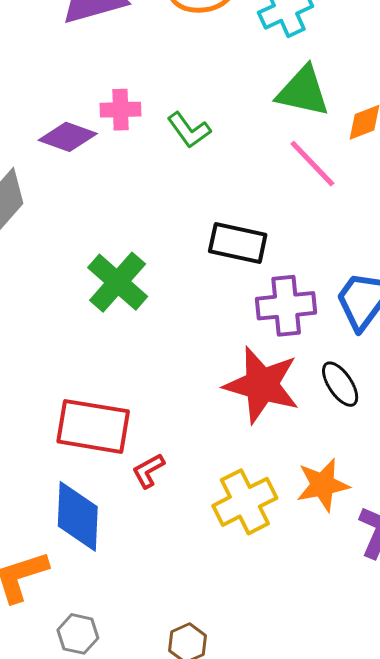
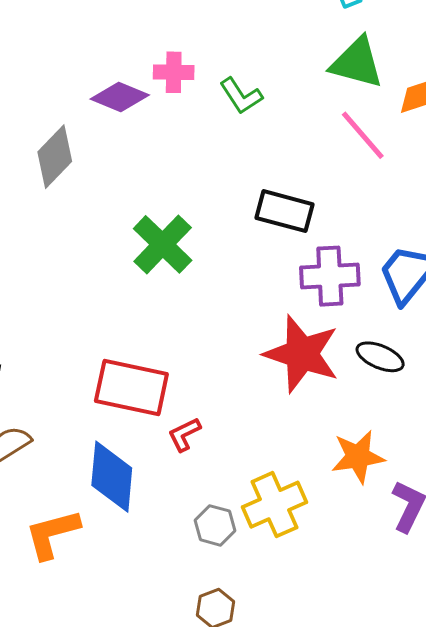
black ellipse: (340, 384) -> (380, 357), turned -36
yellow cross: (245, 502) -> (274, 505), moved
gray hexagon: (78, 634) -> (215, 525), moved

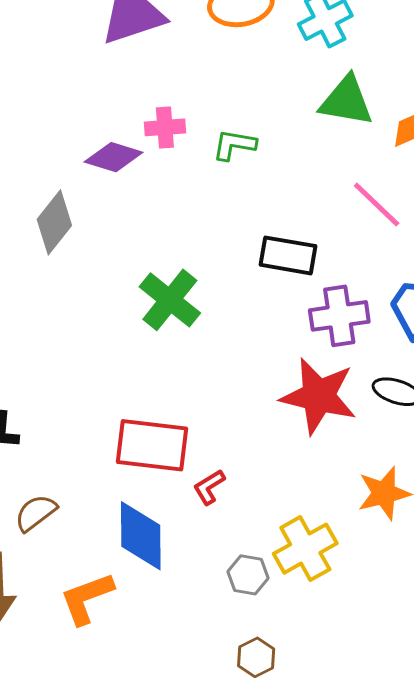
green L-shape: (241, 96) -> (234, 145), turned 138
pink line: (363, 135) -> (377, 205), moved

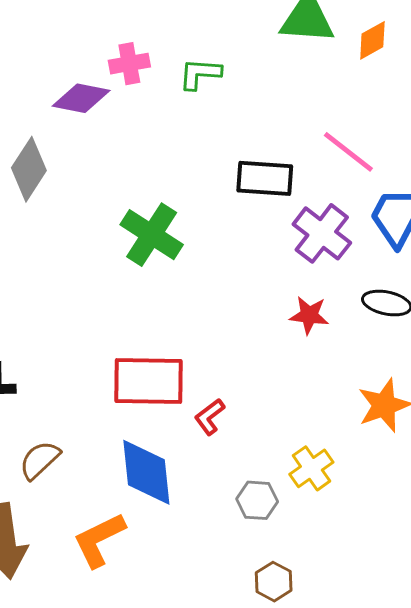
pink line: (377, 205) -> (348, 152), moved
purple cross: (339, 316) -> (322, 233), turned -38
red star: (318, 396) -> (309, 315), size x0.5
yellow cross: (305, 549) -> (311, 468), size x0.7

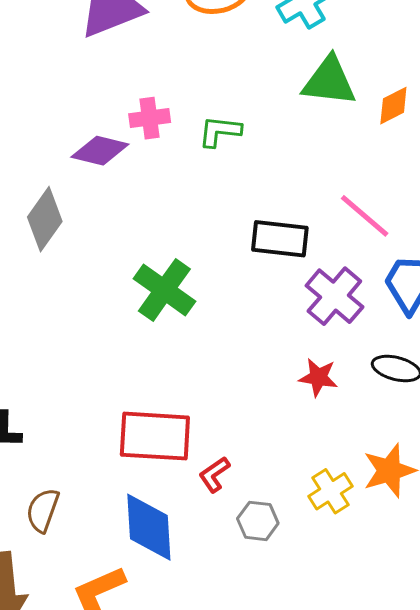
brown semicircle: (40, 460) -> (43, 510), turned -30
yellow cross: (311, 468) -> (331, 491), moved
gray hexagon: (257, 500) -> (258, 521), moved

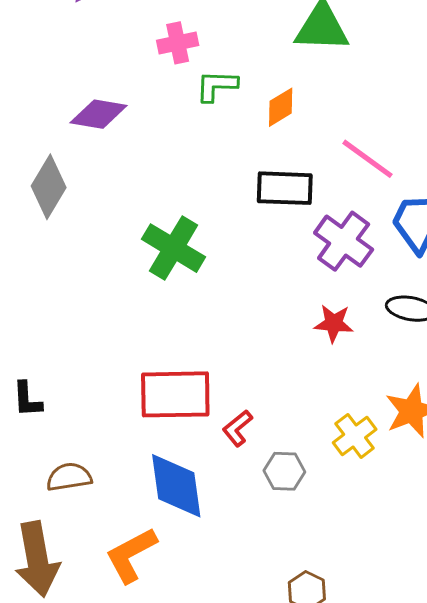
orange diamond: (393, 106) -> (281, 107), moved
pink cross: (150, 118) -> (178, 43), moved
brown semicircle: (43, 510) -> (69, 477), turned 66

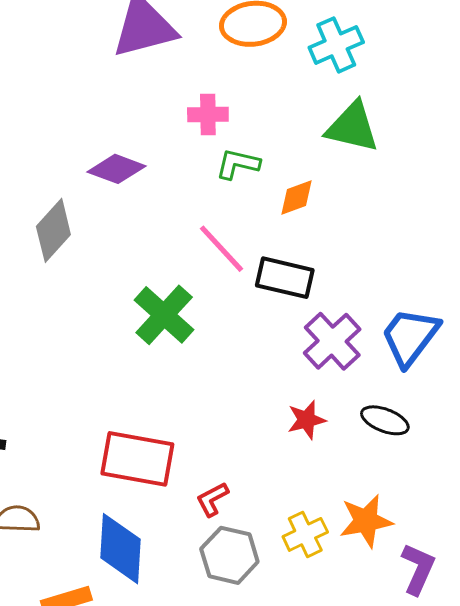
pink line: (367, 159) -> (222, 249), moved
red star: (334, 323) -> (307, 420), turned -30
red L-shape: (237, 428) -> (212, 499), moved
gray hexagon: (284, 471) -> (229, 555), size x1.4

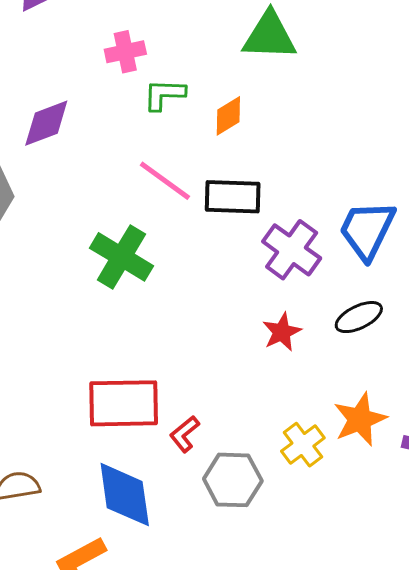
purple diamond: (117, 169) -> (46, 123), turned -30
black ellipse: (385, 420) -> (359, 317), turned -36
red L-shape: (212, 499) -> (185, 434), moved

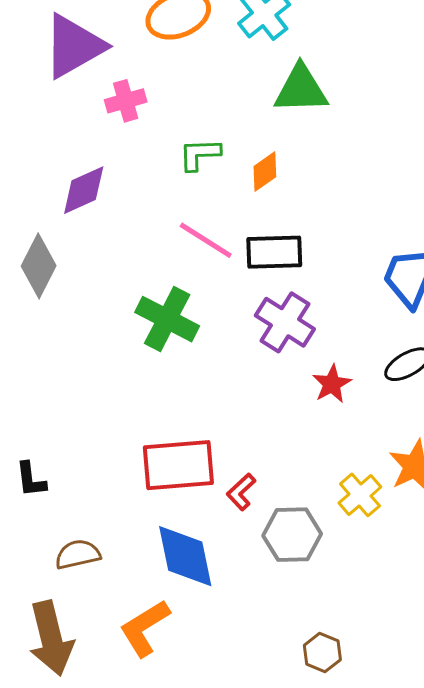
pink cross: (125, 52) -> (126, 101), moved
purple cross: (292, 250) -> (285, 322), moved

